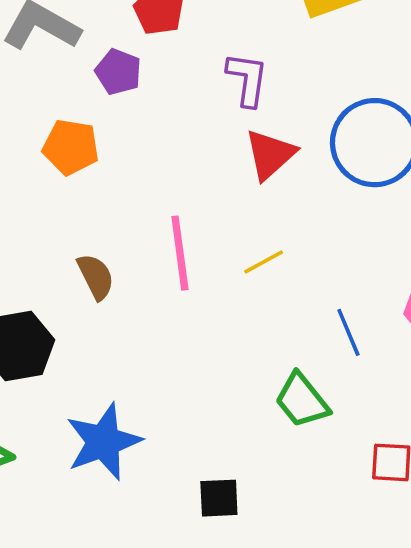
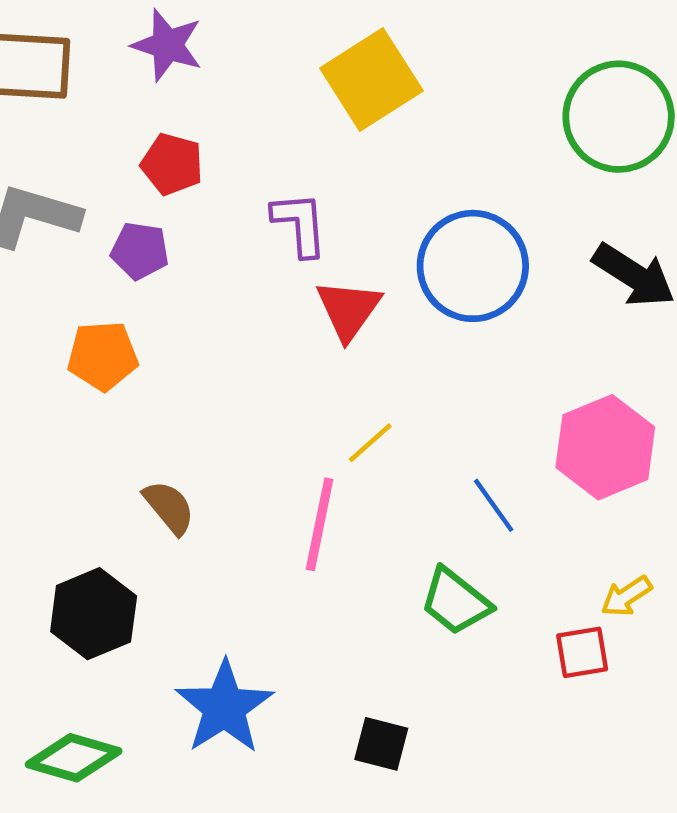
pink line: (180, 253) -> (320, 524), moved, turned 32
black square: (219, 498) -> (381, 744), turned 30

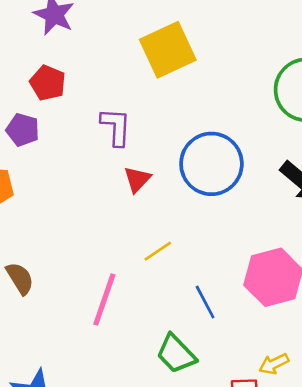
red triangle: (348, 310) -> (137, 179), size x0.7
yellow line: (370, 443) -> (158, 251), moved

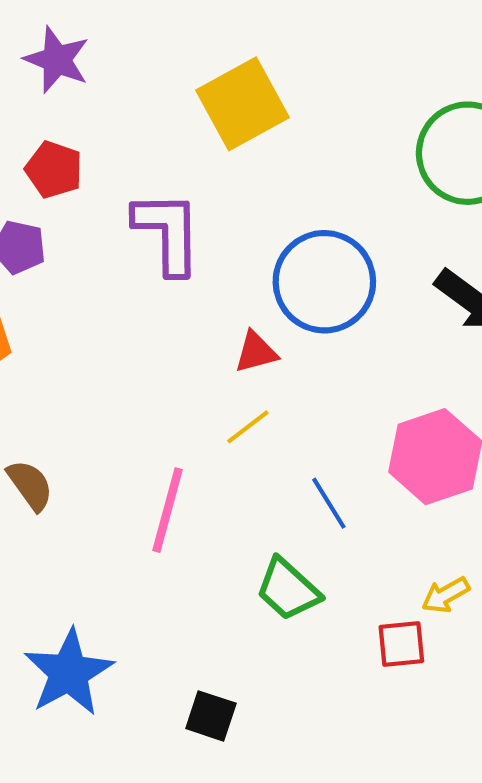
purple L-shape: (116, 127) -> (168, 233), size x1.4
red triangle: (137, 179) -> (256, 352), moved, turned 36

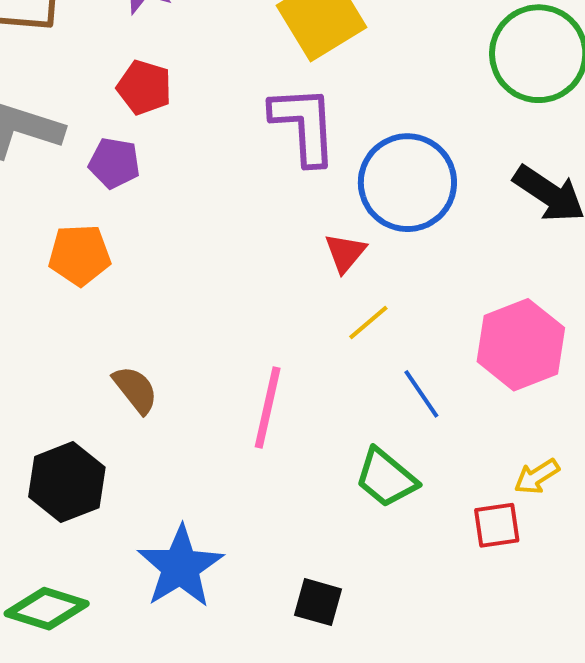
purple L-shape: (168, 233) -> (304, 125), moved
red triangle: (256, 352) -> (345, 253), turned -33
yellow line: (248, 427) -> (368, 322), moved

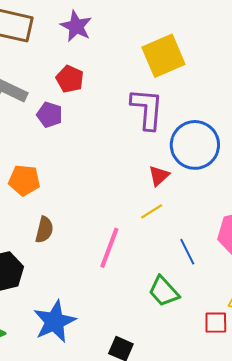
orange pentagon: (80, 255) -> (24, 180), moved
yellow line: (368, 322) -> (152, 211), moved
brown semicircle: (135, 390) -> (44, 230), turned 44

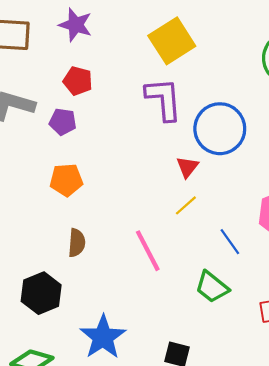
orange pentagon: (24, 180) -> (66, 180), moved
pink line: (109, 248) -> (148, 251), turned -39

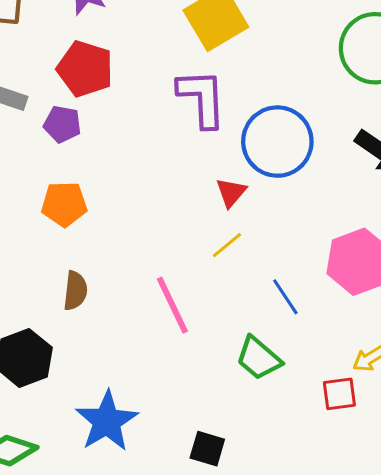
red pentagon: (78, 81) -> (85, 69), size x1.4

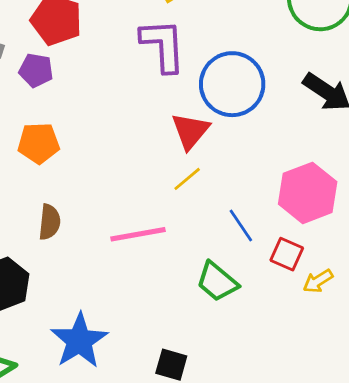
red triangle: (231, 192) -> (190, 131), size x1.4
pink line: (172, 305) -> (138, 234), turned -74
red square: (339, 394) -> (287, 254), moved, turned 32

